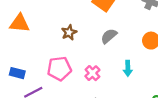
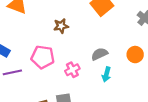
gray semicircle: (109, 36) -> (99, 54), moved

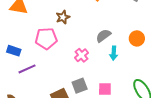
orange circle: (135, 55) -> (137, 38), moved
pink pentagon: (43, 57) -> (46, 38), moved

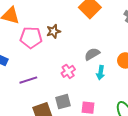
pink pentagon: (46, 38) -> (31, 38), moved
purple line: (27, 69) -> (28, 80), moved

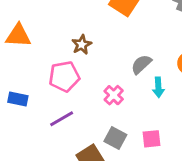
pink pentagon: (31, 38) -> (64, 76), moved
gray square: (63, 102) -> (115, 138), turned -35

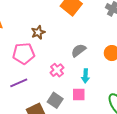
cyan arrow: (158, 87) -> (85, 76), moved
pink square: (152, 139) -> (79, 95), moved

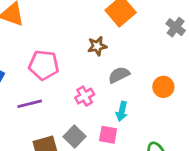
brown star: (38, 32) -> (97, 46), moved

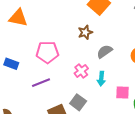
cyan arrow: (122, 111) -> (101, 79), moved
pink square: (108, 135) -> (123, 93), moved

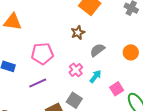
cyan arrow: (101, 79) -> (95, 76), turned -144
pink square: (123, 93) -> (117, 89), turned -32

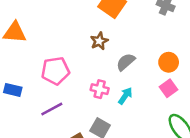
pink cross: (76, 70) -> (100, 89), turned -32
pink square: (117, 89) -> (168, 88), moved

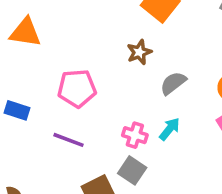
pink cross: (100, 89) -> (135, 135), moved
purple line: (52, 109) -> (68, 140), turned 45

